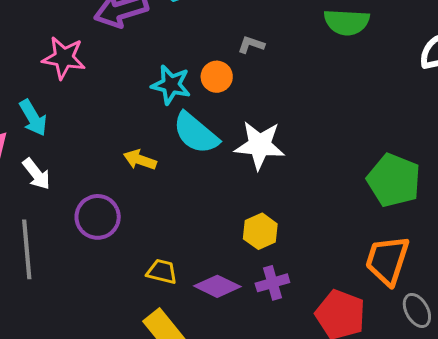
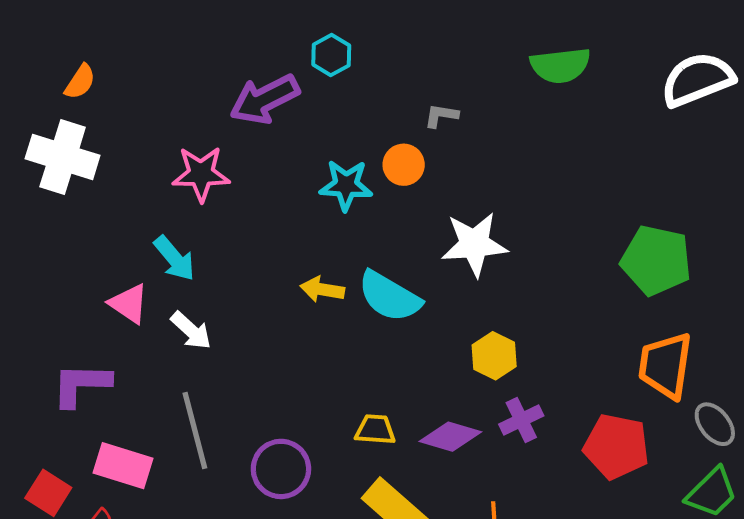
cyan semicircle: (196, 133) -> (389, 297), moved
purple circle: (98, 217) -> (281, 469), moved

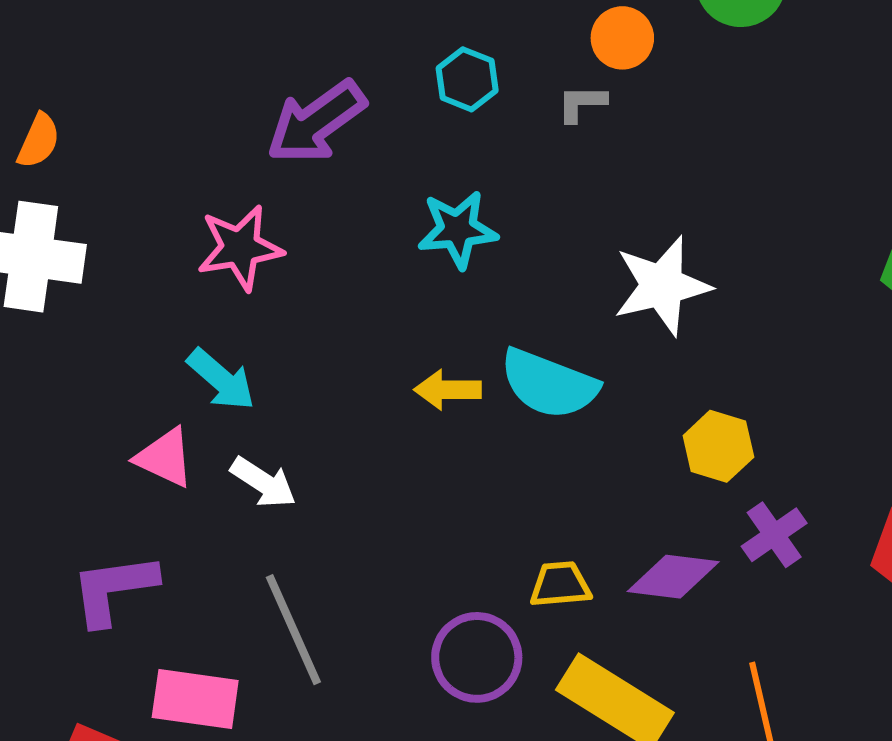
cyan hexagon: (331, 55) -> (467, 79), moved
orange circle: (404, 165) -> (622, 38), moved
purple circle: (281, 469) -> (477, 657), moved

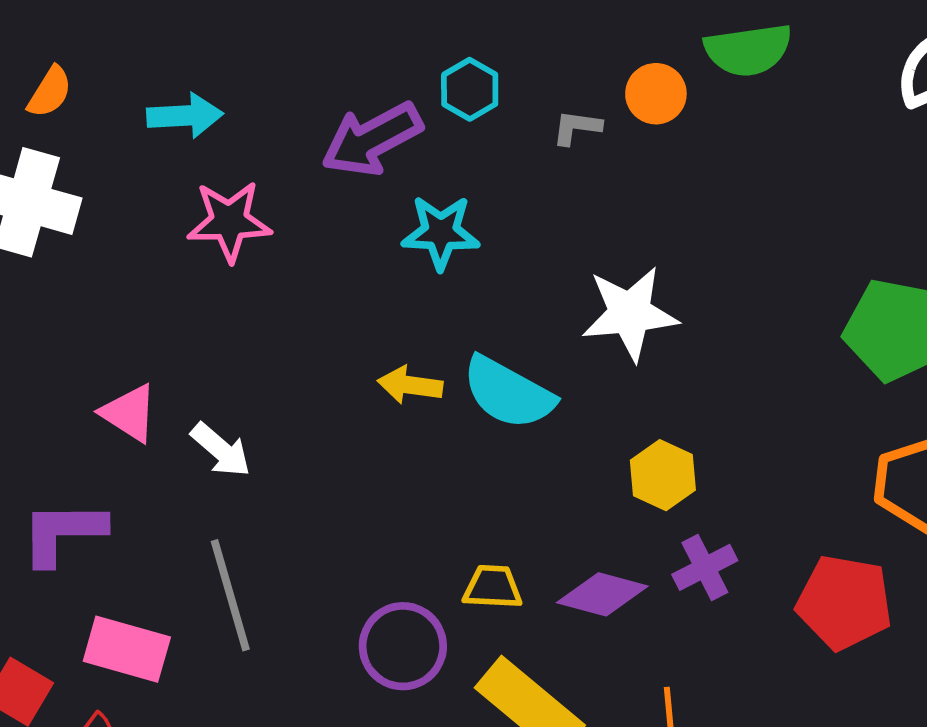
orange circle: (622, 38) -> (656, 94), moved
purple arrow: (316, 122) -> (372, 139), moved
cyan arrow: (221, 379) -> (185, 116), moved, turned -52

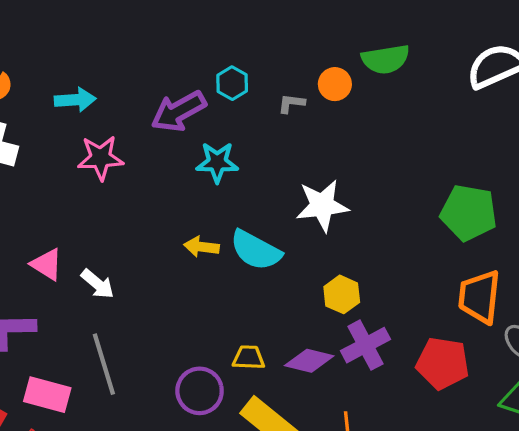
purple cross: (705, 567) -> (365, 345), size x1.4

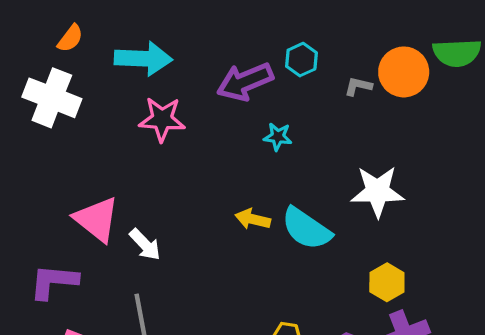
orange circle: (335, 84) -> (404, 72), size x1.5
cyan arrow: (75, 100) -> (143, 59), size x1.4
cyan star: (217, 162) -> (278, 137), size x0.7
pink triangle: (47, 264) -> (97, 219), size x1.4

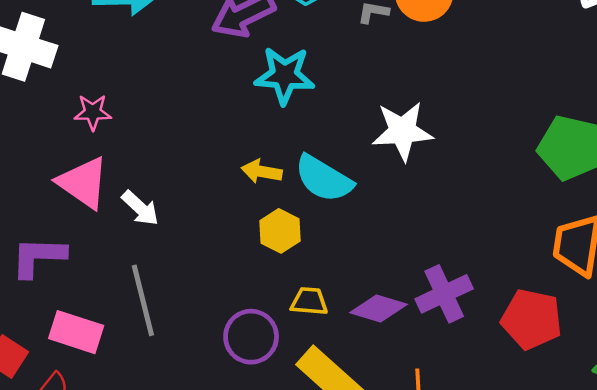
pink star: (162, 119) -> (93, 112), moved, size x0.7
cyan star: (278, 137) -> (285, 75), size x1.8
yellow hexagon: (387, 282) -> (280, 231), moved

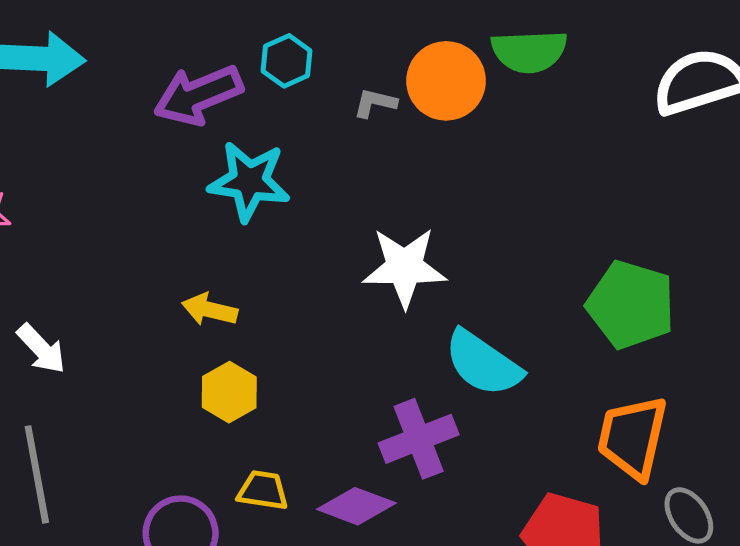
cyan semicircle: (324, 179) -> (483, 363), moved
purple cross: (444, 294) -> (419, 439), moved

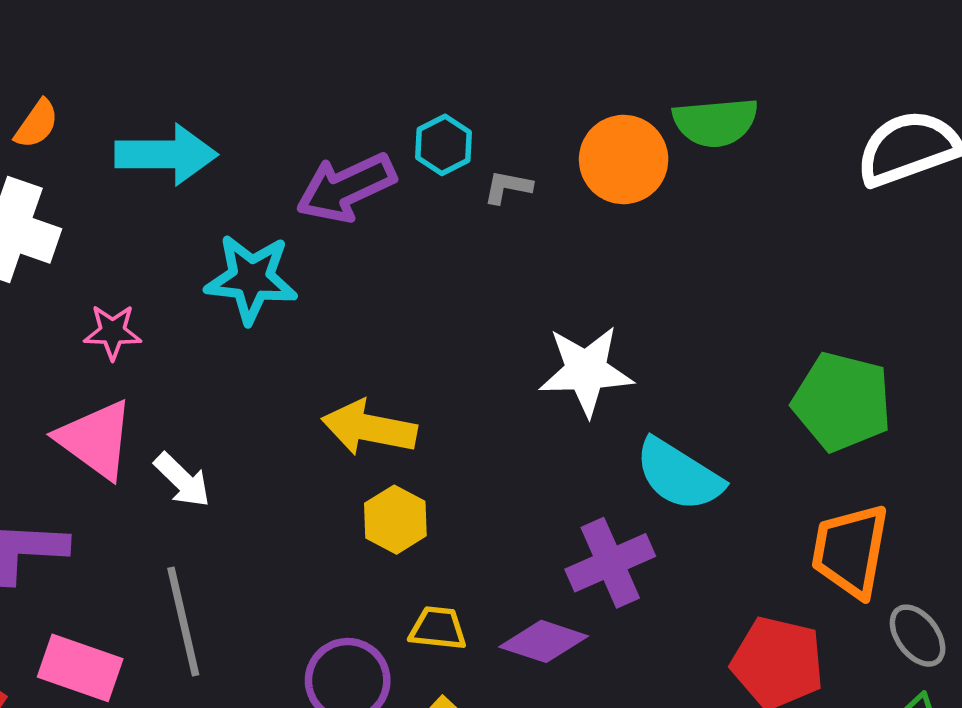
gray L-shape: (375, 103) -> (508, 187), moved
cyan star: (249, 181) -> (251, 279), moved
yellow arrow: (210, 310) -> (369, 428), size x1.5

